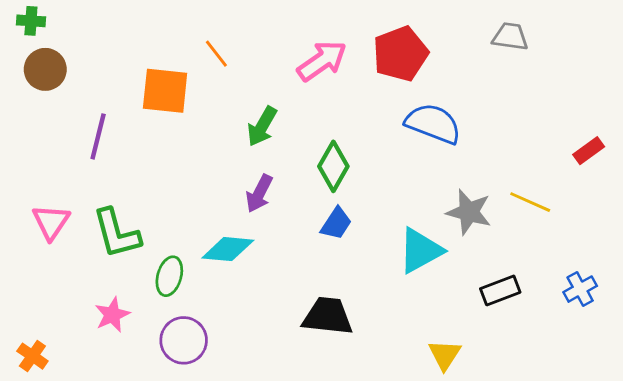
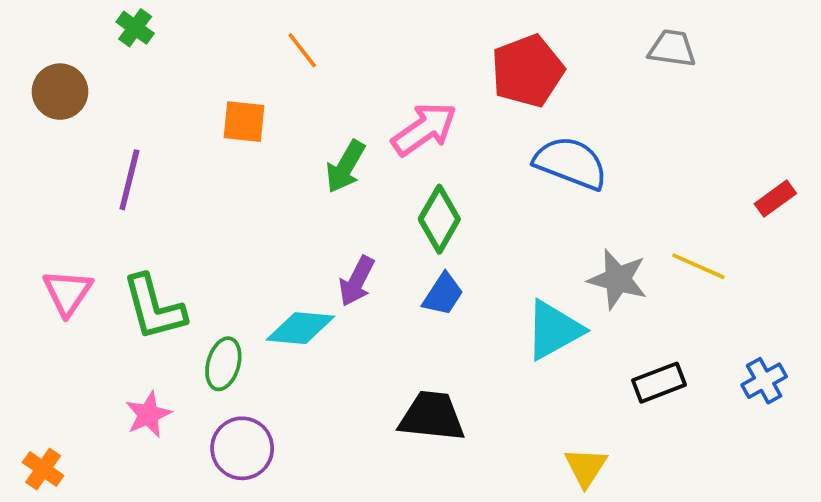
green cross: (31, 21) -> (135, 28), moved, turned 32
orange line: (216, 54) -> (302, 50), moved
pink arrow: (322, 61) -> (424, 129), moved
orange square: (165, 91) -> (244, 122), moved, size x0.7
purple arrow: (259, 193) -> (357, 281), moved

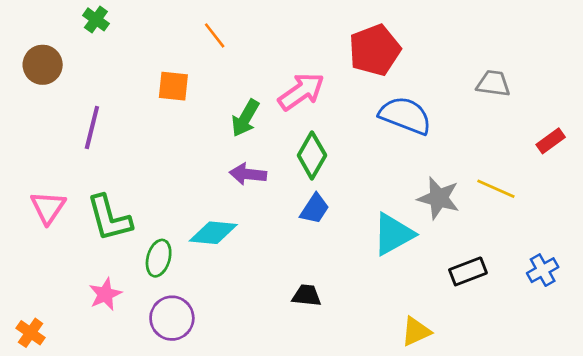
gray trapezoid: (672, 48) -> (493, 83), moved
purple arrow: (357, 281) -> (248, 174), moved, turned 69
black trapezoid: (432, 416) -> (307, 295), size x0.6
yellow triangle: (586, 467) -> (416, 331), turned 32

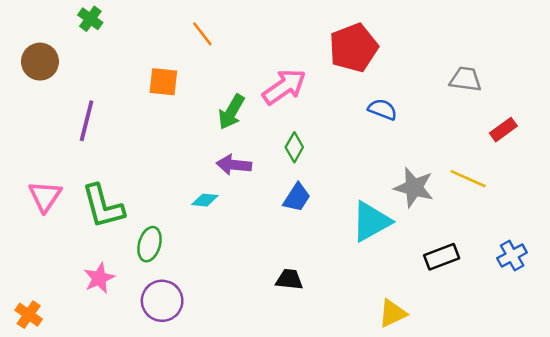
blue semicircle: (405, 115) -> (382, 109), size x0.6
red rectangle: (551, 141) -> (503, 130), moved
green diamond: (312, 155) -> (294, 147), size x0.7
cyan diamond: (213, 233) -> (205, 200), moved, size x0.6

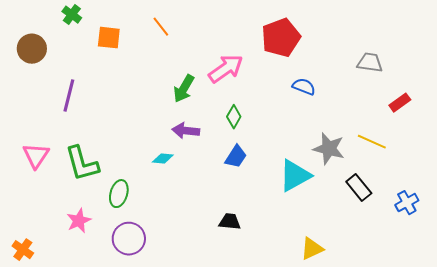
orange square: (163, 82) -> (109, 38), moved
black rectangle: (442, 257) -> (359, 188), moved, turned 72

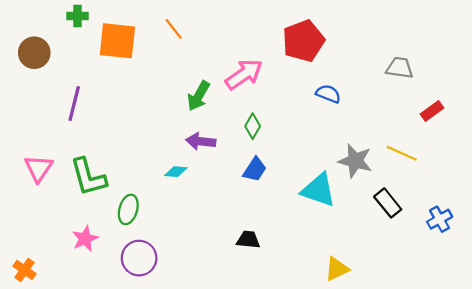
green cross: (72, 15) -> (77, 16), turned -36
orange square: (109, 38) -> (117, 41), size x1.5
cyan triangle: (295, 176) -> (319, 190), turned 48

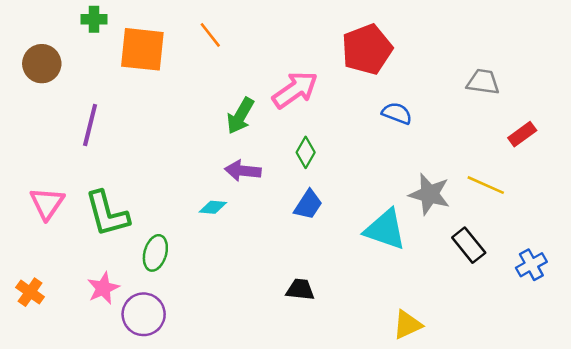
purple circle: (139, 258) -> (144, 314), moved
orange cross: (25, 270) -> (30, 292), moved

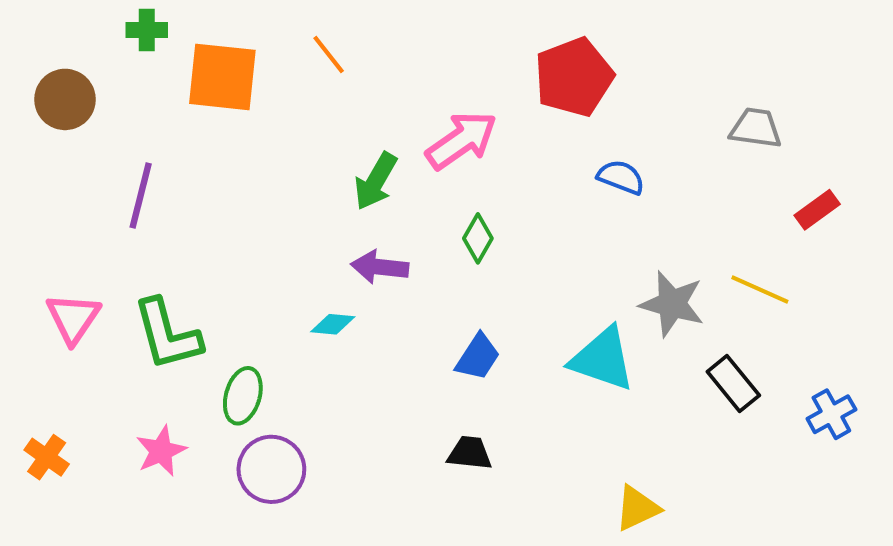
blue trapezoid: (308, 205) -> (478, 357), moved
purple circle: (144, 314) -> (271, 469), moved

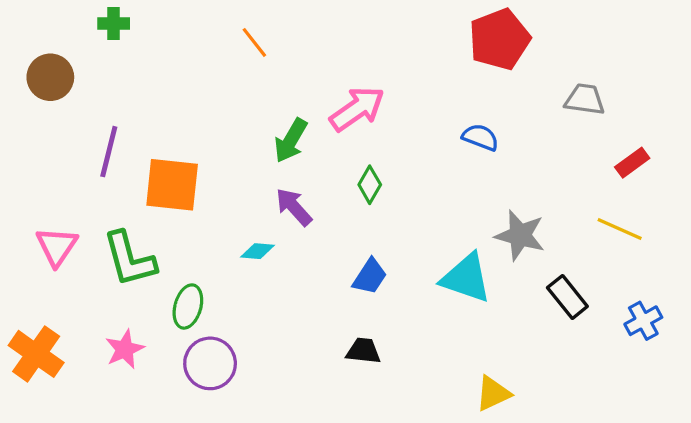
orange square: (222, 77) -> (172, 185), moved
red pentagon: (574, 77) -> (499, 39), moved
purple arrow: (380, 267) -> (294, 207), turned 42
yellow line: (760, 290) -> (620, 229), moved
orange cross: (47, 457) -> (36, 354), size x1.6

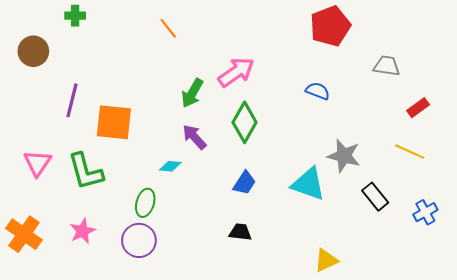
green diamond: (370, 185) -> (245, 122), size x1.6
green ellipse: (188, 306) -> (145, 203), moved

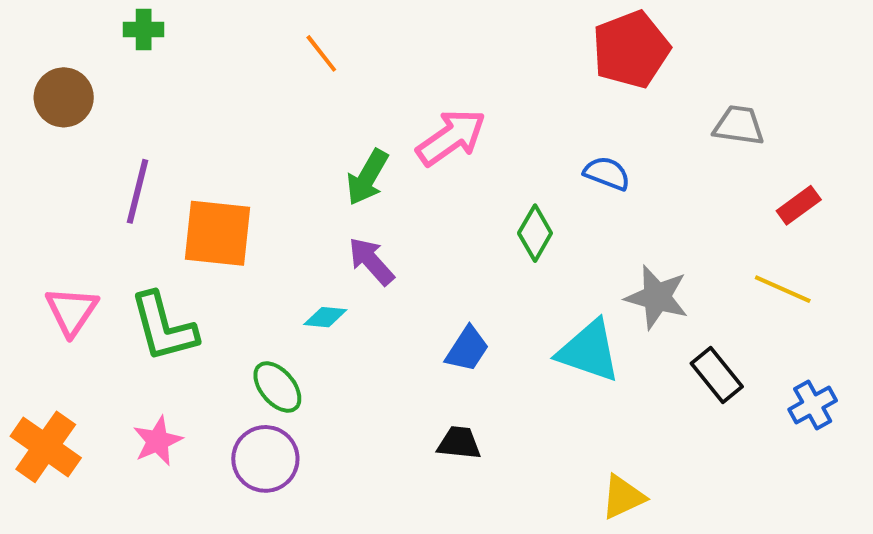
green diamond: (245, 122) -> (535, 233), moved, size x0.7
green ellipse: (145, 203) -> (277, 387), turned -56

